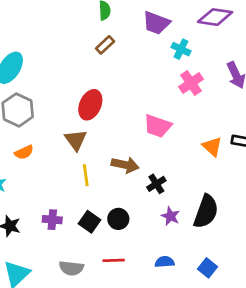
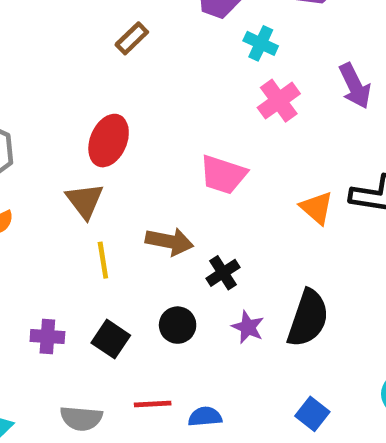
black circle: (118, 219) -> (178, 325), moved
blue semicircle: (165, 262) -> (205, 417), moved

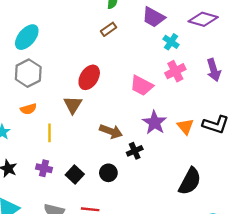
pink trapezoid: (223, 175) -> (142, 86), moved
yellow line: (103, 260) -> (49, 133), moved
black semicircle: (308, 318) -> (190, 181), moved
purple star: (248, 327) -> (155, 123), moved, size x1.5

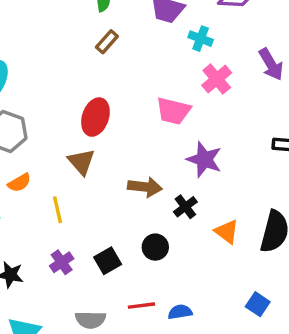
orange triangle: (185, 126) -> (227, 232), moved
purple cross: (44, 168) -> (62, 262), turned -35
black square: (75, 174) -> (108, 261), turned 30

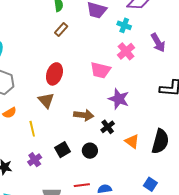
cyan cross: (201, 39) -> (124, 25), moved
black square: (108, 261) -> (62, 150), moved

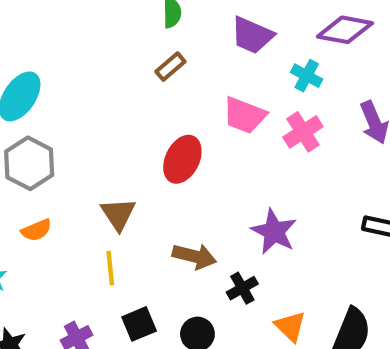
pink trapezoid: (100, 70) -> (244, 115), moved
red ellipse: (54, 74) -> (182, 159), moved
yellow line: (32, 129) -> (110, 268), moved

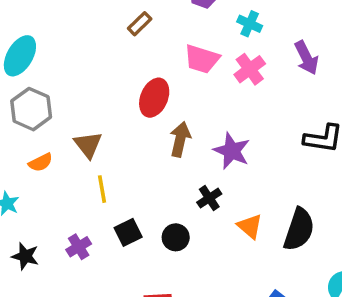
brown triangle: (118, 214) -> (88, 145), moved
brown arrow: (194, 256) -> (180, 139), moved, turned -88

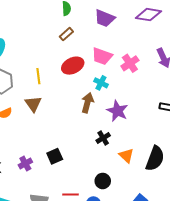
cyan cross: (250, 24) -> (101, 83), moved
red ellipse: (154, 98) -> (73, 66), moved, turned 40
yellow line: (102, 189) -> (38, 76), moved
black circle: (176, 237) -> (103, 181), moved

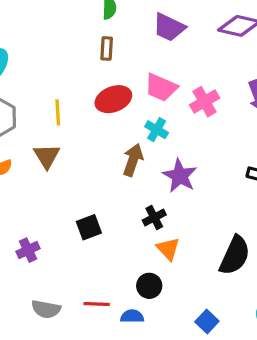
brown rectangle: (66, 34) -> (107, 48), turned -48
black square: (55, 156) -> (89, 227), moved
orange triangle: (126, 156) -> (168, 249), moved

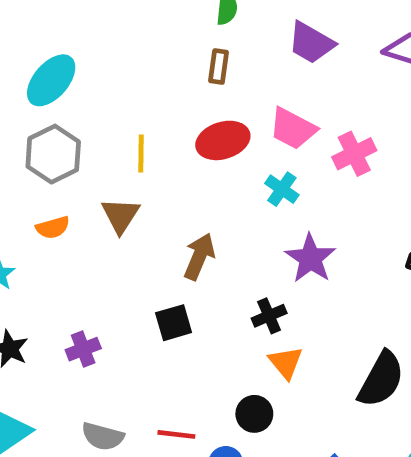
brown arrow: (133, 160) -> (199, 257), moved

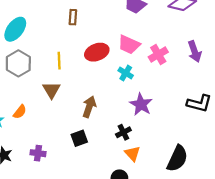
brown rectangle: (219, 67) -> (73, 17), moved
orange semicircle: (53, 227) -> (20, 112), moved, turned -32
purple cross: (83, 349) -> (38, 153), turned 32

